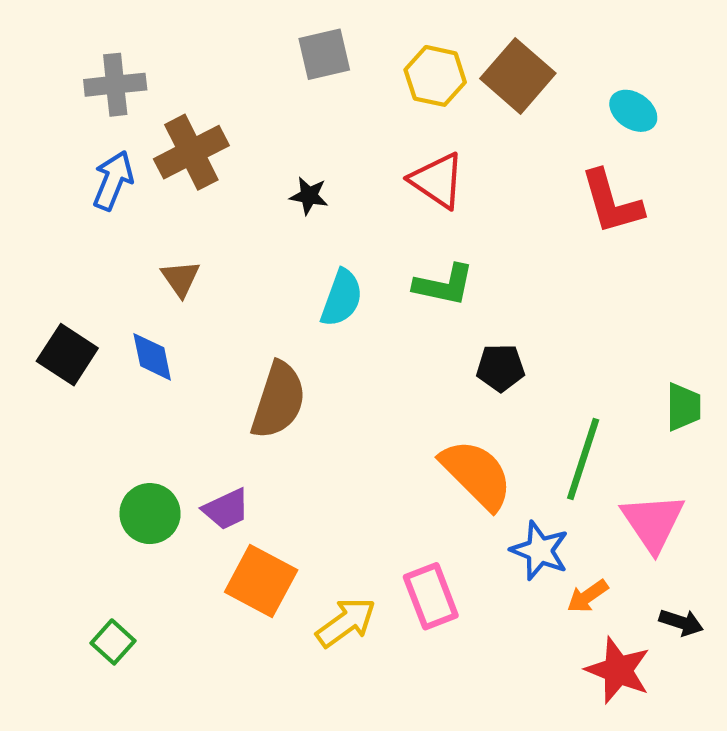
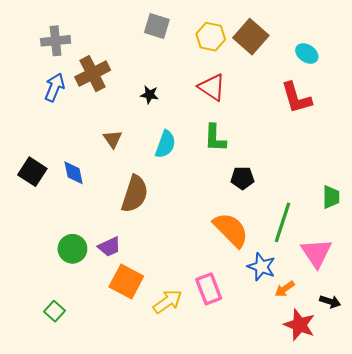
gray square: (324, 54) -> (157, 26), turned 30
brown triangle: (180, 278) -> (113, 139), moved
green L-shape: (444, 285) -> (215, 138), turned 80

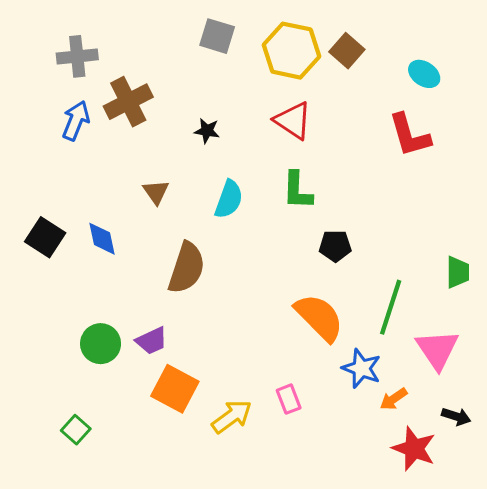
yellow hexagon: (211, 37) -> (292, 51), size x1.4
brown square: (251, 37) -> (347, 51), size x0.7
pink rectangle: (209, 289) -> (289, 399), size x0.7

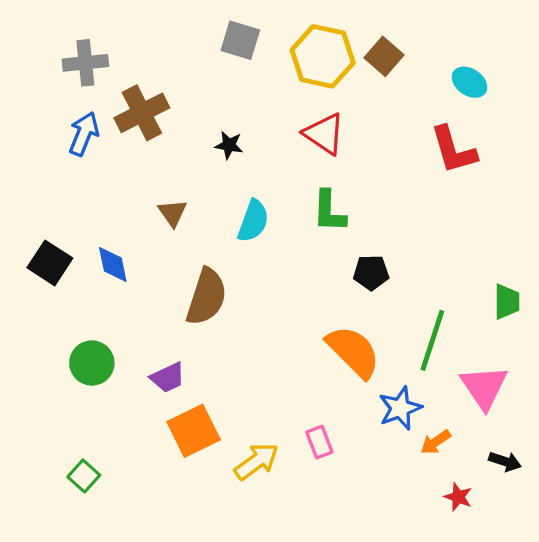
green circle: (101, 344) -> (92, 363), moved
blue star: (361, 368) -> (400, 408), turned 30
orange square: (175, 389) -> (194, 431), turned 36
red star: (414, 449) -> (458, 497), size x0.6

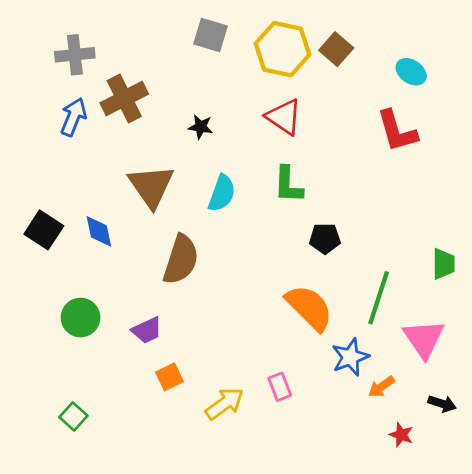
brown triangle: (173, 213) -> (151, 186), size x1.8
orange square: (194, 431) -> (170, 377), size x0.6

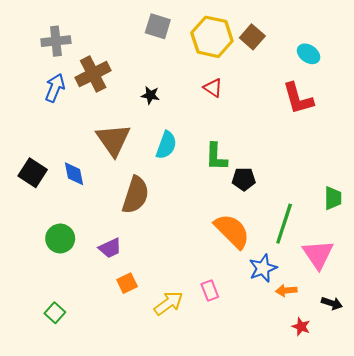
red triangle: (284, 117) -> (213, 88), size x0.7
green L-shape: (288, 185) -> (216, 157), moved
orange arrow: (381, 387) -> (286, 290), turned 30

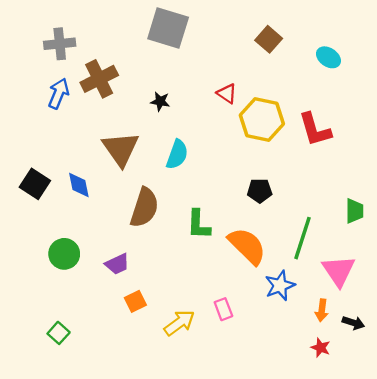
gray square: (158, 26) -> (168, 28), size x1.5
yellow hexagon: (212, 37) -> (262, 119), moved
red L-shape: (298, 98) -> (315, 130), moved
green L-shape: (216, 157) -> (199, 225), moved
orange arrow: (286, 290) -> (322, 310), moved, turned -78

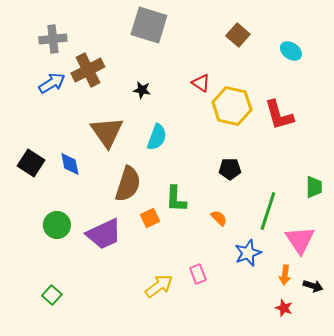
blue arrow: (59, 94) -> (52, 83), turned 36
orange semicircle: (247, 246) -> (219, 218), size x0.5
purple trapezoid: (117, 264) -> (104, 234), size x1.6
orange square: (135, 301) -> (150, 218), moved

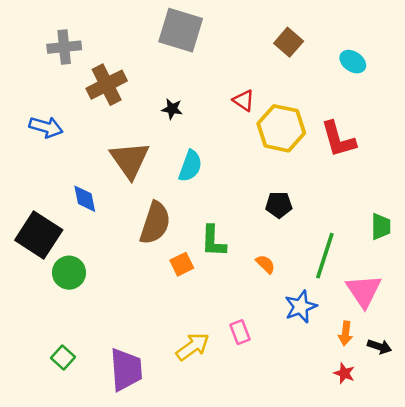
blue arrow: (52, 83) -> (46, 127), moved, turned 48
black square: (31, 163) -> (39, 235), moved, size x1.4
purple trapezoid: (104, 234) -> (126, 370), moved, turned -69

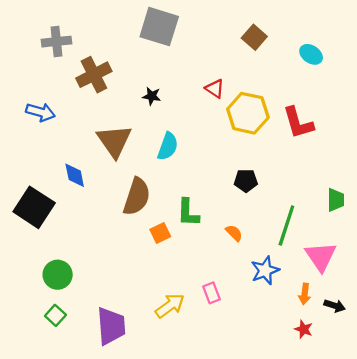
green circle: (69, 273) -> (58, 275), moved

